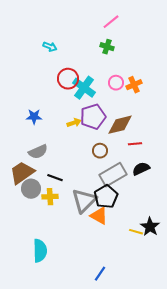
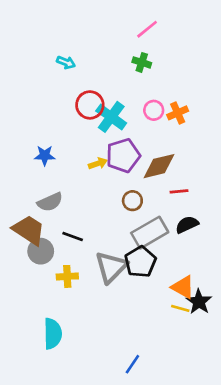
brown trapezoid: (22, 173) -> (29, 230), turned 68
yellow cross: (50, 197) -> (67, 276), moved
orange triangle: (99, 216) -> (183, 287), moved

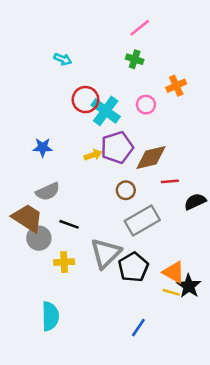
orange cross: (178, 113) -> (176, 86), moved
black semicircle: (187, 225) -> (195, 202), moved
black pentagon: (140, 262) -> (133, 267), moved
blue line: (132, 364) -> (138, 328), moved

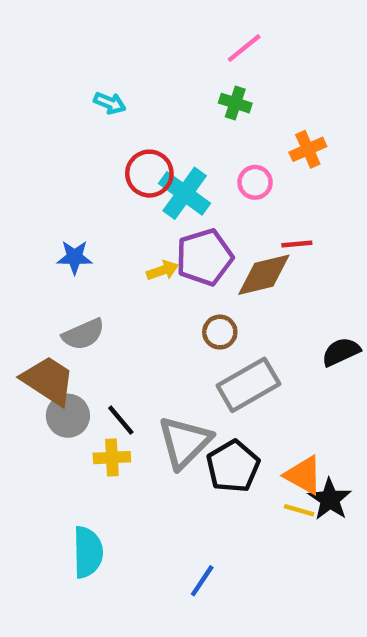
red line: (170, 181) -> (297, 244), moved
black line: (69, 224) -> (121, 420), moved, turned 30
blue line: (138, 328) -> (202, 581), moved

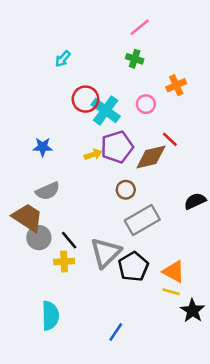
cyan arrow: (110, 103) -> (63, 59), turned 108
red line: (297, 244) -> (170, 139), turned 48
black star: (330, 499) -> (193, 311), moved

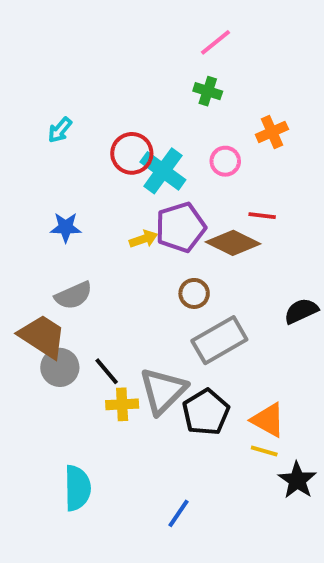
cyan arrow: (63, 59) -> (60, 130), moved
red line: (170, 139) -> (262, 216), turned -36
brown diamond: (151, 157) -> (233, 243), turned 40
yellow cross: (64, 262) -> (122, 404), moved

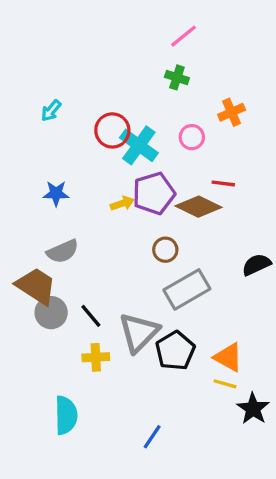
yellow cross: (122, 404) -> (96, 357), moved

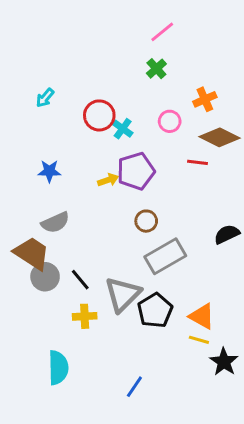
green cross: (177, 77) -> (156, 69), turned 30
cyan cross: (139, 145) -> (123, 129), size x0.6
brown diamond: (198, 207) -> (219, 137), moved

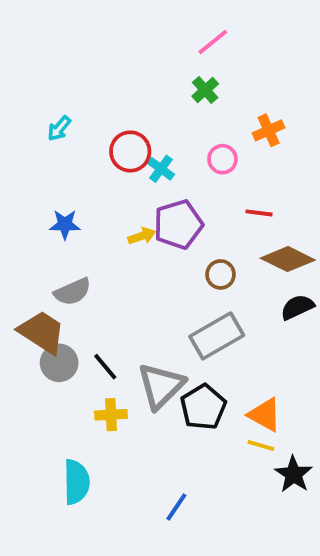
brown diamond: (219, 137) -> (288, 259), moved
brown circle: (146, 221) -> (221, 274), moved

